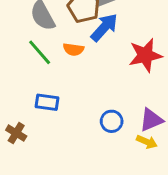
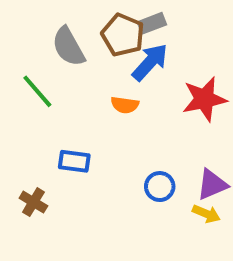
orange semicircle: (73, 49) -> (125, 105), moved
green line: (40, 52) -> (37, 91), moved

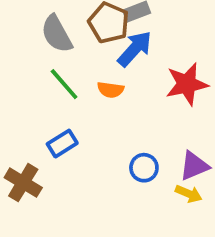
green line: (37, 91) -> (64, 84), moved
blue rectangle: (74, 161) -> (62, 144), turned -40
brown cross: (33, 202) -> (23, 183), size x1.4

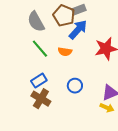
blue circle: (144, 168) -> (75, 86), moved
brown cross: (23, 183) -> (41, 99), moved

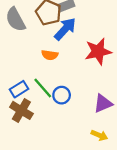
green line: (40, 49) -> (43, 88), moved
yellow arrow: (107, 108) -> (99, 135), moved

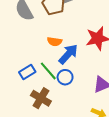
blue arrow: (65, 29) -> (68, 54), moved
brown cross: (21, 110) -> (41, 98), moved

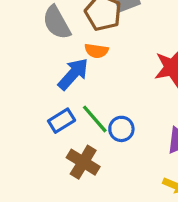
orange semicircle: (55, 42) -> (96, 51), moved
blue arrow: (68, 54) -> (73, 74), moved

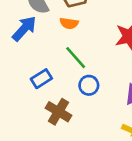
blue arrow: (73, 74) -> (24, 29), moved
green line: (95, 119) -> (76, 58), moved

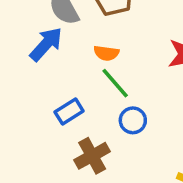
orange semicircle: (69, 23) -> (106, 53), moved
brown cross: (58, 112) -> (92, 156), turned 30

